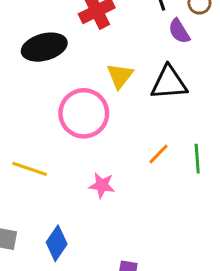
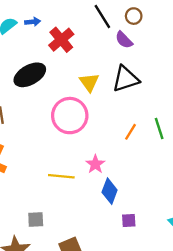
yellow line: (30, 169) -> (61, 176), moved
pink star: (102, 185) -> (95, 164), turned -30
blue diamond: (57, 243) -> (110, 191), moved

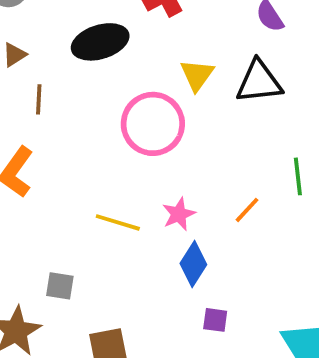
orange line: (131, 132) -> (247, 210), moved

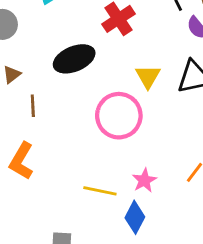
blue diamond: (193, 264) -> (135, 217), moved

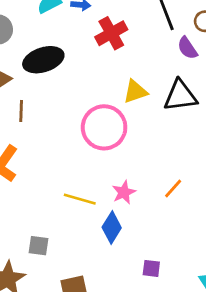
black ellipse: (74, 59) -> (43, 60), moved
yellow triangle: (148, 76) -> (135, 91), turned 36

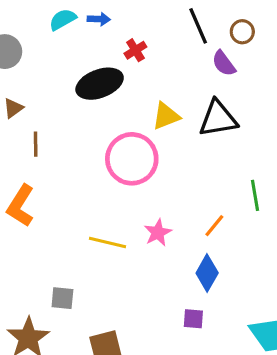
red cross: (111, 33) -> (135, 50), size x0.6
black ellipse: (43, 60) -> (100, 84), moved
blue diamond: (112, 227) -> (207, 273), moved

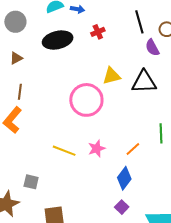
black ellipse: (100, 84) -> (58, 40), moved
brown line: (36, 144) -> (20, 92), moved
purple square: (193, 319) -> (122, 207), moved, turned 32

